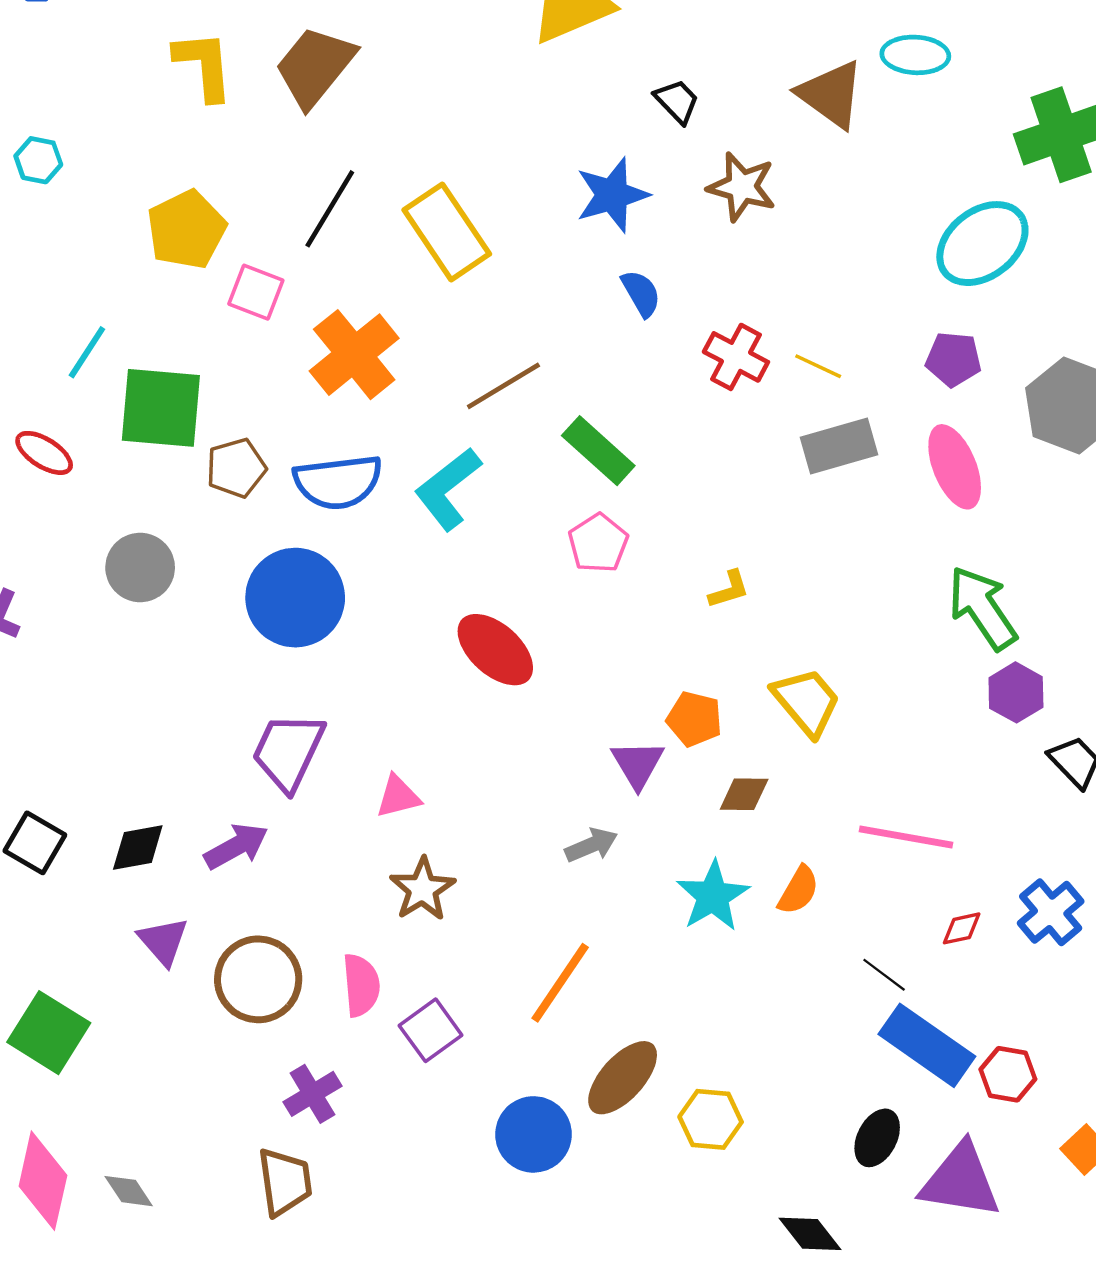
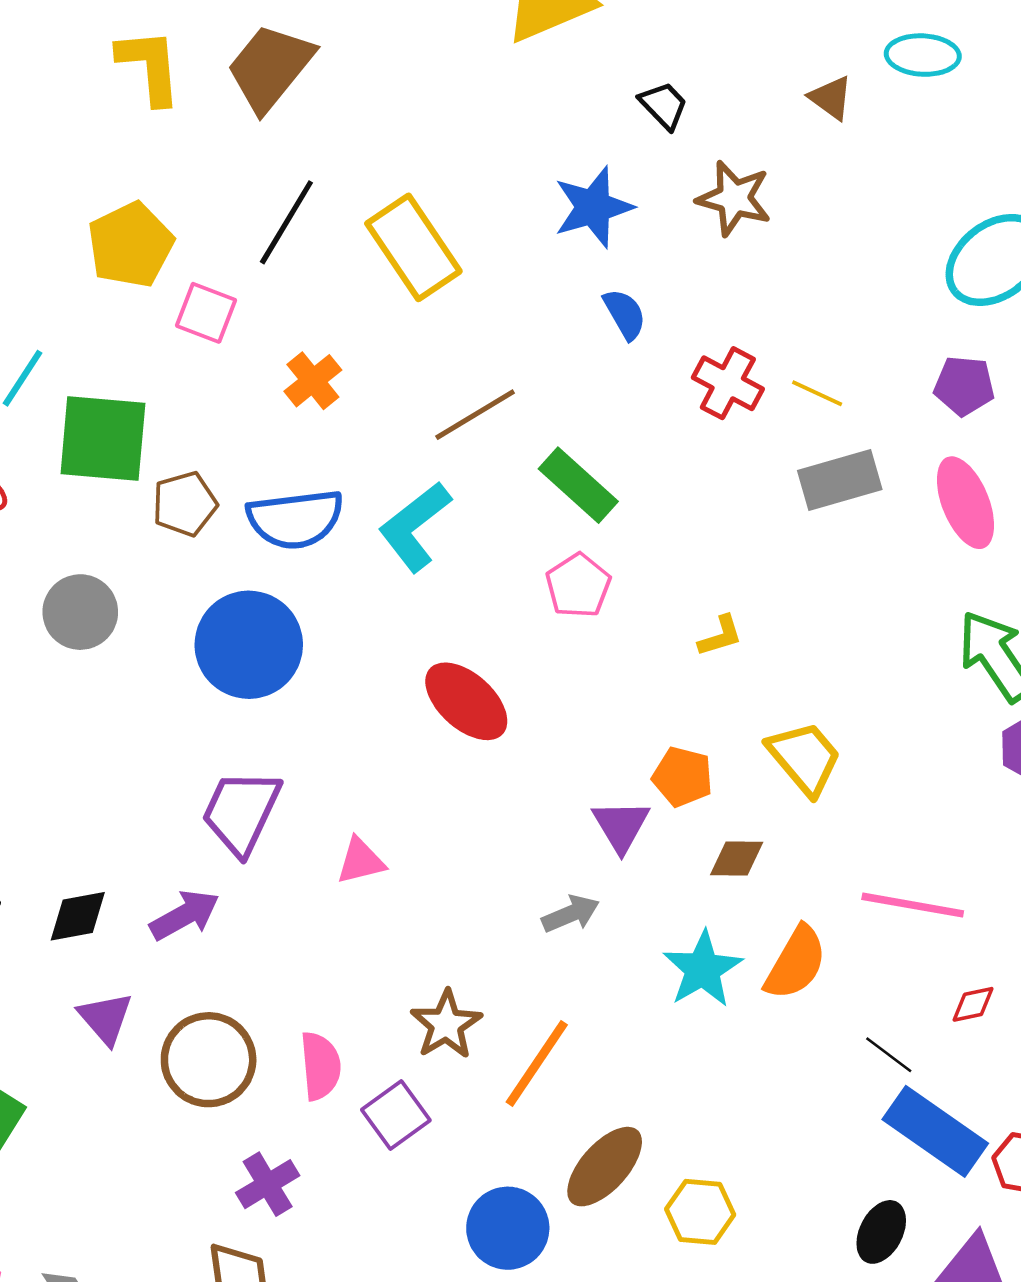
brown triangle: (831, 94) -> (831, 98), size x0.6
orange cross: (354, 355) -> (313, 381), size x0.6
brown star: (422, 889) -> (446, 1024), moved
orange semicircle: (798, 890) -> (796, 963), size x1.4

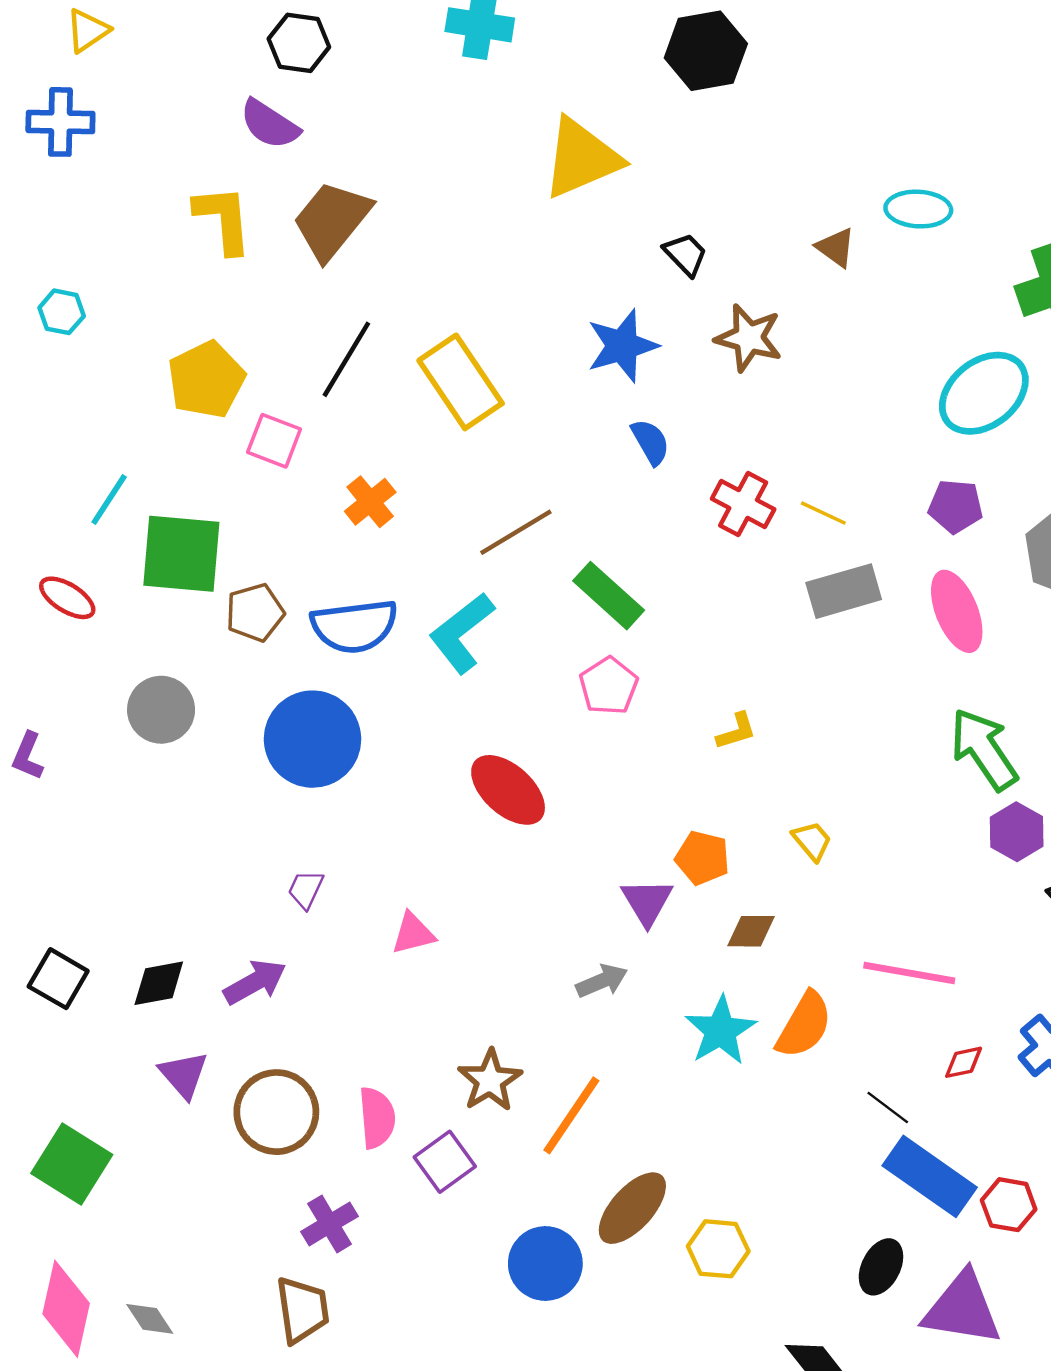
yellow trapezoid: (805, 758) -> (812, 841), size x0.6
purple trapezoid: (241, 812) -> (306, 889), size x0.5

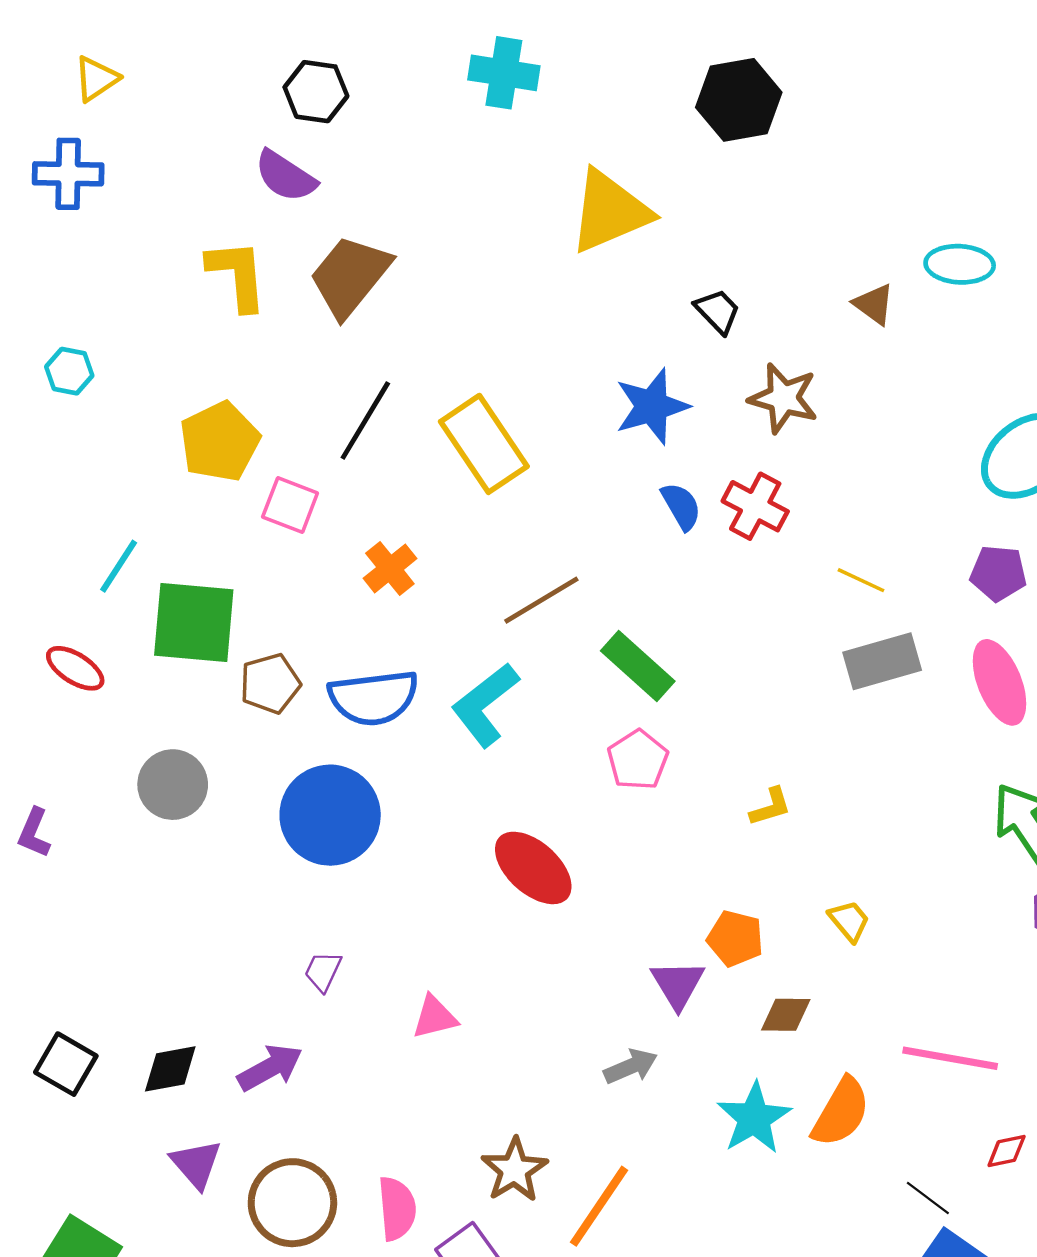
red cross: (743, 504) -> (755, 506), moved

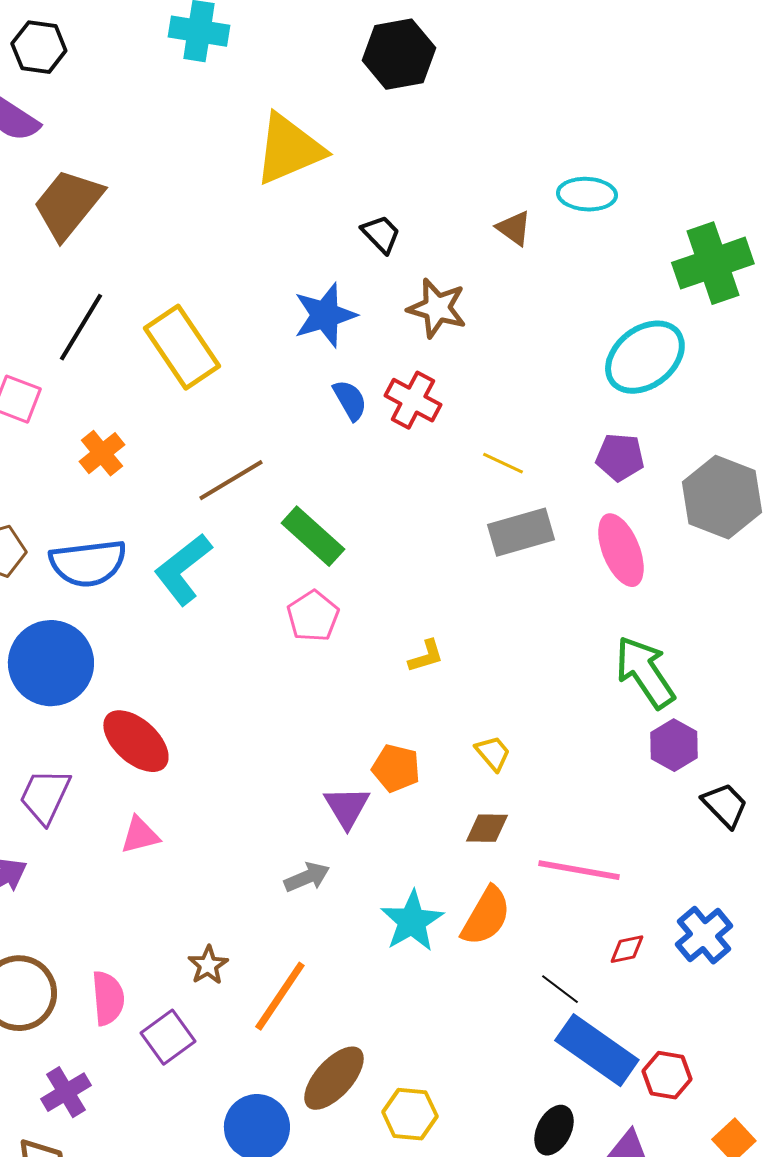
red ellipse: (533, 868) -> (136, 741), moved
purple trapezoid: (323, 971) -> (45, 796), size x1.6
brown diamond: (786, 1015) -> (487, 828), moved
brown star: (514, 1170) -> (208, 965), size x0.7

